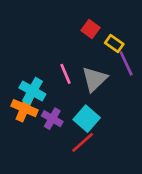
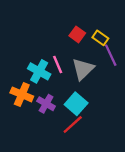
red square: (91, 29) -> (77, 34), moved
cyan cross: (32, 91) -> (39, 71), moved

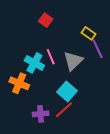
red square: (77, 34) -> (46, 20), moved
purple cross: (46, 104) -> (41, 114), moved, turned -35

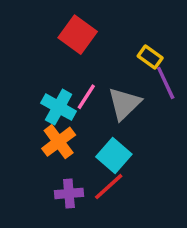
red square: (46, 20) -> (78, 35), size x1.5
pink line: (51, 57) -> (86, 97), turned 56
orange cross: (19, 83) -> (59, 142), moved, turned 30

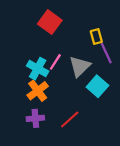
yellow rectangle: (150, 57) -> (96, 36), turned 40
cyan square: (114, 155) -> (97, 86), moved
purple cross: (69, 193) -> (35, 118), moved

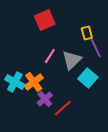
red square: (50, 22) -> (45, 20), turned 30
cyan cross: (38, 69) -> (15, 82), moved
purple cross: (35, 118) -> (45, 99), moved, turned -35

